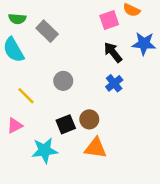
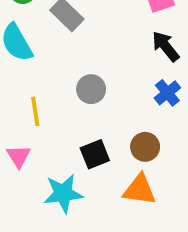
yellow line: (26, 96) -> (35, 111), turned 36
brown circle: (89, 119) -> (145, 147), moved
pink triangle: (15, 126) -> (18, 156), turned -35

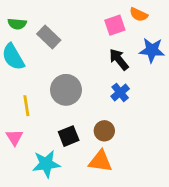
gray circle: (91, 89) -> (66, 90), size x1.5

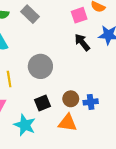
gray rectangle: (49, 37) -> (30, 14), moved
blue cross: (120, 92) -> (91, 102), moved, turned 32
cyan star: (46, 164) -> (25, 125), turned 30

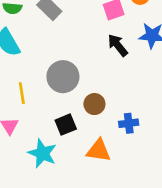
brown circle: (71, 99) -> (94, 104), moved

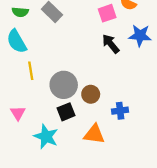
gray circle: (63, 77) -> (64, 85), moved
yellow line: (22, 93) -> (31, 71), moved

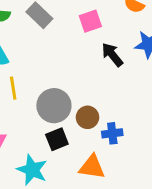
pink square: (107, 13) -> (90, 21), moved
blue cross: (120, 111) -> (112, 133), moved

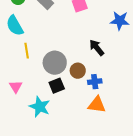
black arrow: (112, 55) -> (97, 48), moved
orange triangle: (92, 167) -> (97, 105), moved

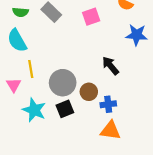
pink triangle: (16, 87) -> (14, 85), moved
cyan star: (40, 107) -> (34, 110), moved

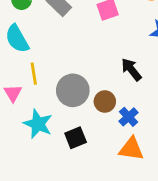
blue cross: (108, 104) -> (129, 117), turned -35
black square: (65, 109) -> (76, 138), moved

